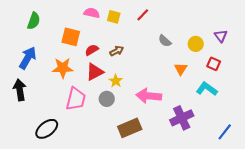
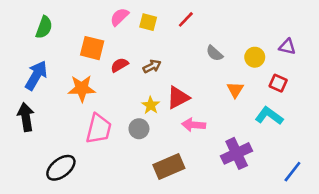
pink semicircle: (92, 13) -> (119, 17), turned -56
purple triangle: (221, 36) -> (287, 47), turned -40
red triangle: (95, 72) -> (178, 98), moved
pink arrow: (149, 96) -> (194, 125), size x0.7

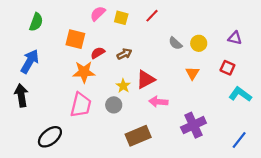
yellow circle: (255, 57) -> (199, 43), moved
orange star: (82, 88) -> (84, 72), moved
cyan L-shape: (269, 116) -> (240, 94), moved

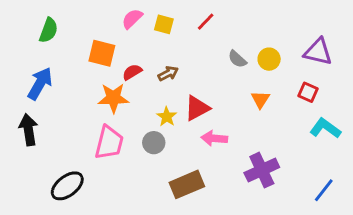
purple triangle: (235, 38) -> (318, 52), size x1.5

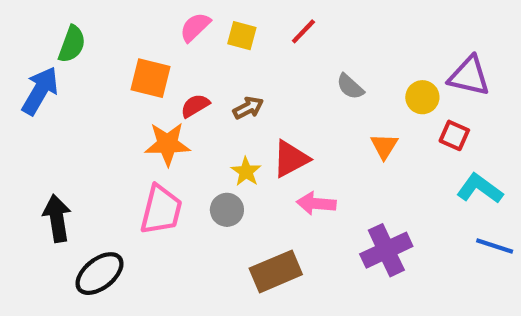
yellow circle: (269, 59) -> (422, 97), moved
blue arrow: (40, 84) -> (40, 91), moved
black arrow: (28, 130) -> (57, 218), moved
blue line: (324, 190) -> (495, 246), moved, turned 70

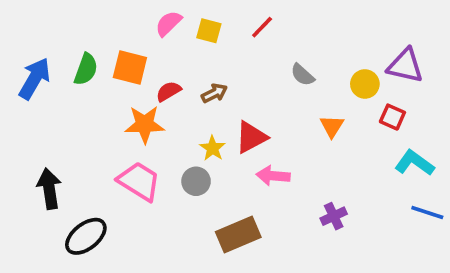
green semicircle: (72, 44) -> (86, 69), moved
pink trapezoid: (161, 210) -> (139, 181), turned -72
purple cross: (386, 250) -> (334, 216), size x0.6

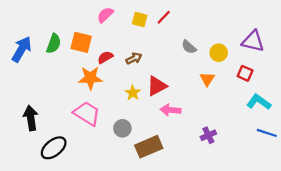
yellow square: (209, 31) -> (140, 19), moved
yellow circle: (365, 84) -> (219, 53), moved
gray circle: (196, 181) -> (122, 128), moved

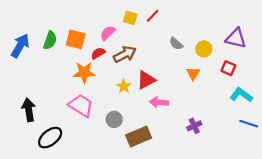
pink semicircle: (105, 15) -> (108, 33), moved
brown arrow: (134, 58) -> (125, 54), size x1.5

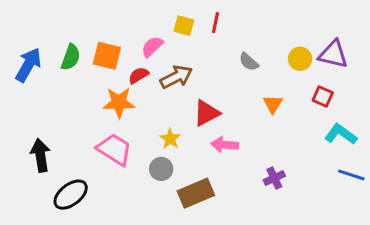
red line: (153, 16) -> (215, 23), turned -32
yellow circle: (204, 49) -> (300, 59), moved
yellow star: (124, 86) -> (170, 139), moved

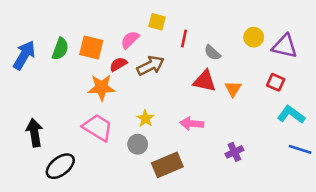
red line: (215, 23) -> (184, 38), moved
yellow circle: (300, 59) -> (254, 37), moved
red triangle: (206, 113) -> (205, 81), moved, turned 40

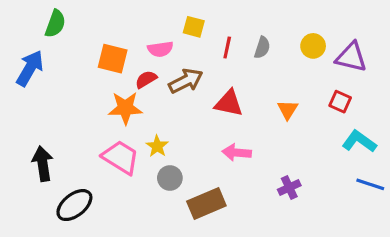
pink semicircle: (130, 40) -> (160, 49), turned -144
green semicircle: (60, 49) -> (55, 24), moved
gray semicircle: (212, 53) -> (262, 48), moved, turned -114
red triangle: (205, 81) -> (229, 103), moved
yellow star: (145, 118) -> (157, 146), moved

